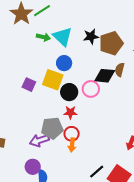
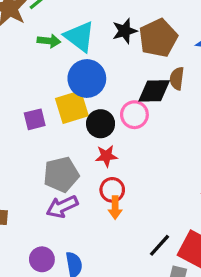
blue circle: (64, 63) -> (87, 78), size x1.5
yellow square: (53, 80) -> (72, 107), turned -30
purple square: (29, 85) -> (35, 119), turned -32
gray pentagon: (52, 128) -> (61, 174), moved
purple circle: (33, 167) -> (42, 259), moved

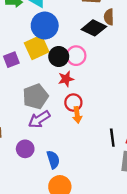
black diamond: (154, 91) -> (94, 28), turned 35
pink circle: (134, 115) -> (76, 56), moved
black line: (159, 245) -> (112, 138), turned -42
purple circle: (42, 259) -> (25, 149), moved

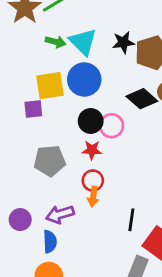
yellow square: (37, 47) -> (50, 86), moved
purple arrow: (39, 119) -> (60, 214), moved
black line: (112, 138) -> (131, 220), moved

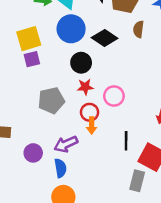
yellow square: (50, 86) -> (29, 39), moved
black diamond: (142, 99) -> (105, 38), moved
pink circle: (112, 126) -> (114, 96), moved

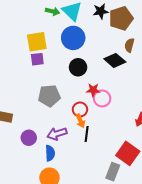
black diamond: (105, 38) -> (115, 60), moved
red star: (85, 87) -> (93, 90), moved
orange arrow: (92, 126) -> (80, 121), turned -32
black line: (126, 141) -> (87, 134), moved

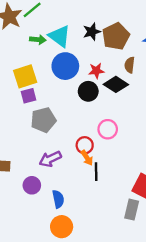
black circle: (78, 67) -> (88, 91), moved
red star: (93, 90) -> (96, 71), moved
gray pentagon: (49, 96) -> (43, 120), moved
purple arrow: (57, 134) -> (50, 159), moved

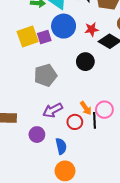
black circle: (88, 91) -> (85, 62), moved
purple square: (29, 96) -> (44, 37), moved
pink circle: (108, 129) -> (104, 110), moved
red circle: (85, 145) -> (75, 122), moved

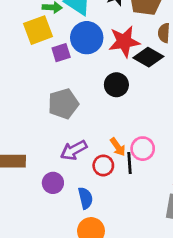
red star: (92, 29) -> (124, 42), size x1.6
yellow square: (28, 37) -> (38, 30), moved

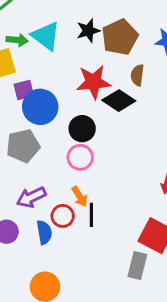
blue circle: (87, 38) -> (40, 107), moved
pink circle: (143, 149) -> (80, 157), moved
blue semicircle: (85, 198) -> (44, 232), moved

